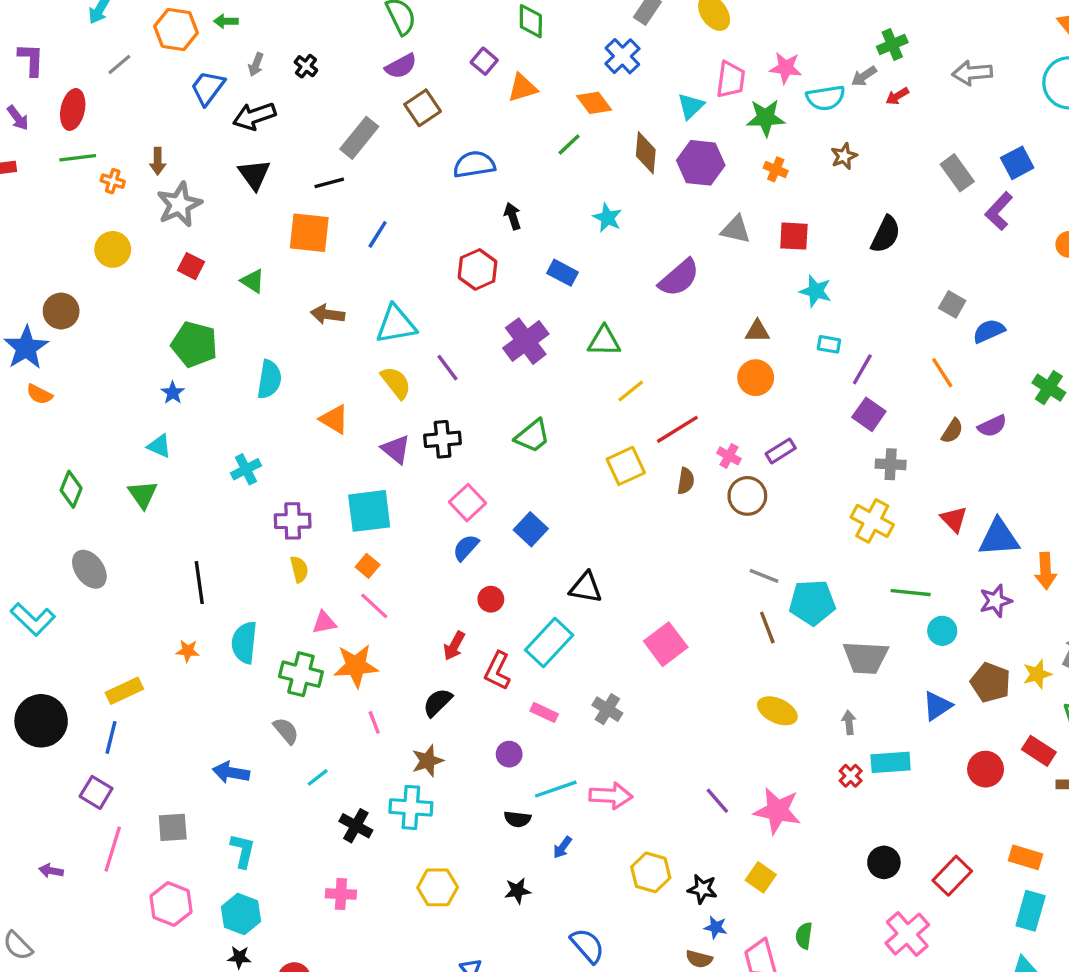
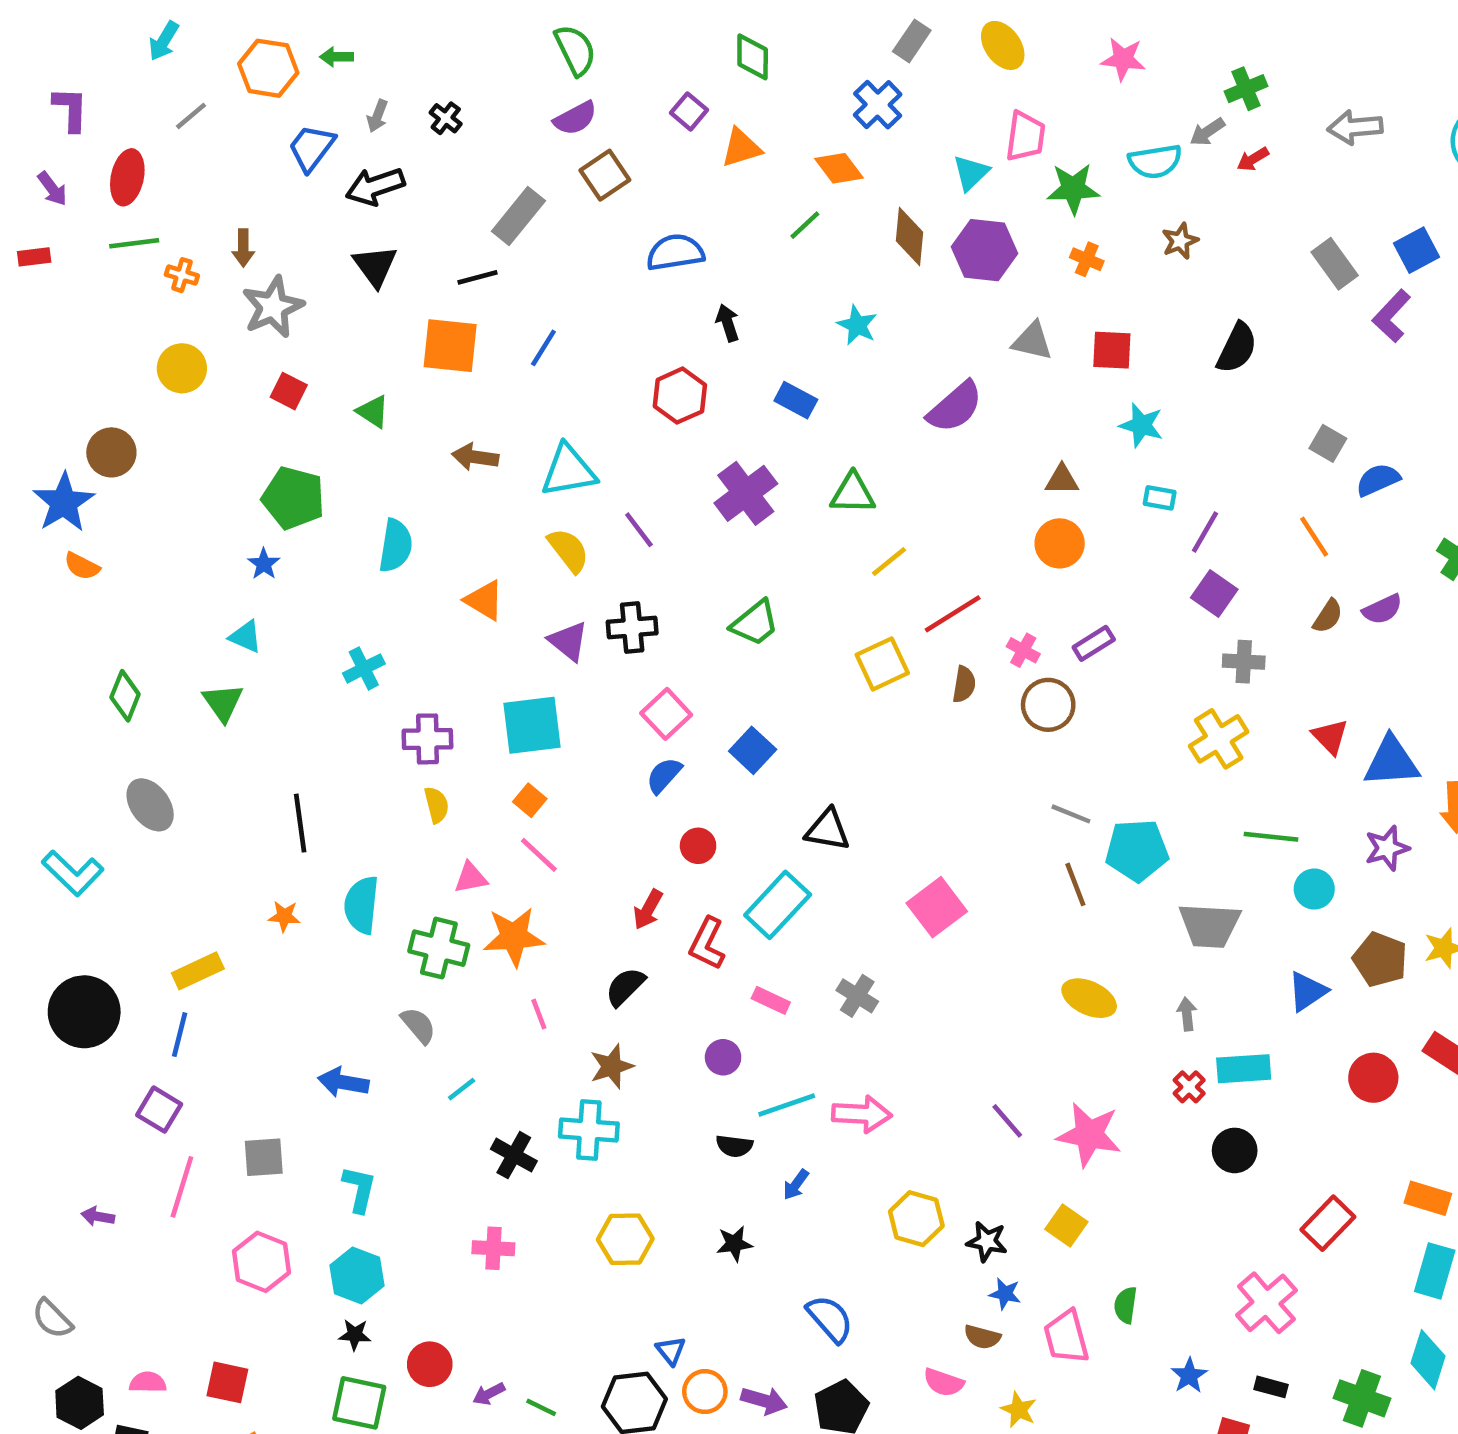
pink star: (786, 68) -> (1123, 59), moved
yellow cross: (872, 521) -> (1219, 739), turned 30
black circle: (884, 862) -> (1235, 1150), moved

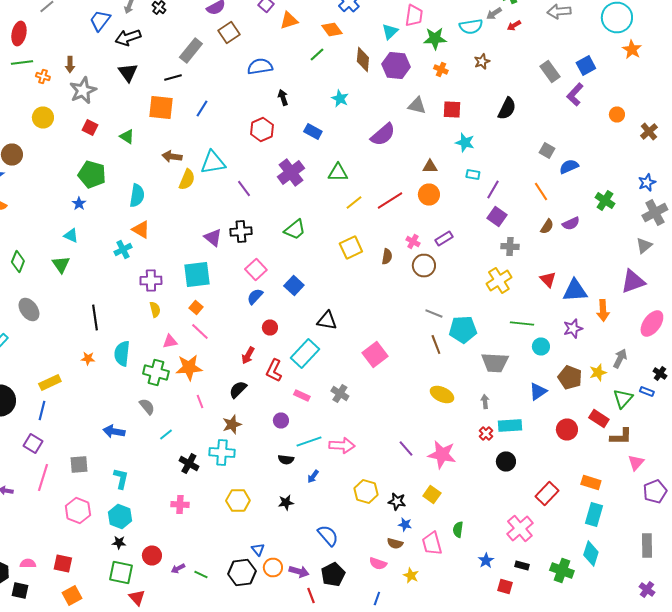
yellow semicircle: (568, 550) -> (187, 180), moved, turned 60
orange triangle: (484, 600) -> (141, 230), moved
red line: (953, 614) -> (390, 200), moved

